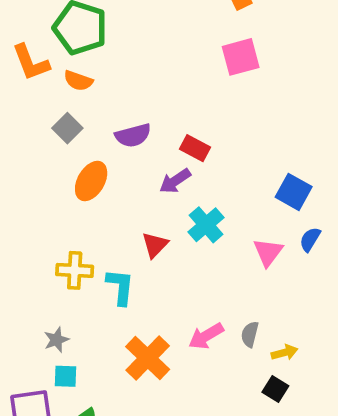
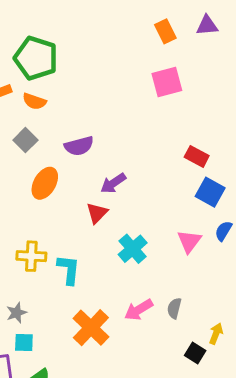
red rectangle: (195, 148) -> (197, 156), moved
cyan cross: (206, 225) -> (133, 249), moved
red triangle: (155, 245) -> (97, 213), moved
yellow arrow: (284, 353) -> (216, 334), moved, turned -54

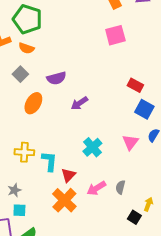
red triangle: (97, 213) -> (68, 175), moved

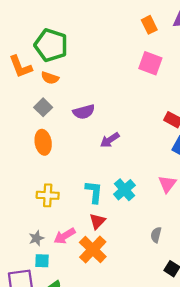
pink square: (115, 35) -> (150, 63), turned 35
orange ellipse: (33, 103) -> (43, 142), moved, turned -40
cyan L-shape: (49, 161) -> (94, 192), moved
pink arrow: (96, 188) -> (65, 236), moved

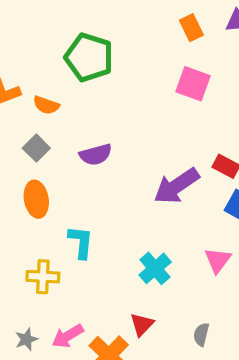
green pentagon: (51, 45) -> (89, 57), moved
purple arrow: (110, 140) -> (176, 186), moved, size x1.6
cyan L-shape: (94, 192) -> (81, 242), moved
red triangle: (97, 221) -> (142, 325), moved

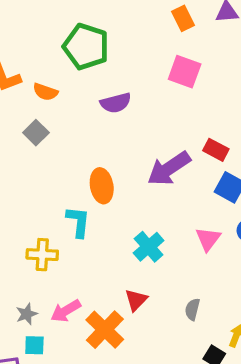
purple semicircle: (96, 155) -> (116, 103), moved
orange ellipse: (36, 199) -> (102, 186), moved

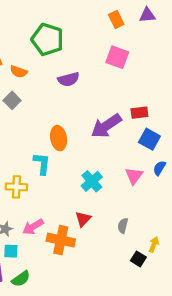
red rectangle: (216, 150) -> (139, 113), turned -35
orange cross: (105, 330) -> (61, 240), turned -32

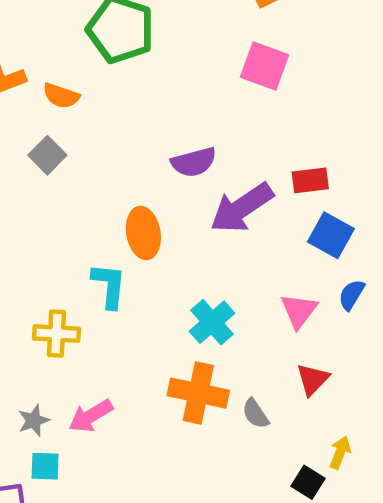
purple semicircle: (69, 79) -> (194, 162), moved
red triangle: (83, 219) -> (313, 379), moved
gray semicircle: (123, 226) -> (255, 414), moved, turned -48
orange cross: (61, 240) -> (198, 393), moved

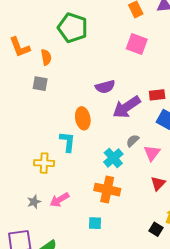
orange semicircle: (61, 96) -> (46, 57), turned -119
gray square: (47, 155) -> (40, 84), turned -35
gray semicircle: (255, 414) -> (133, 141), moved, turned 80
cyan square: (45, 466) -> (95, 223), moved

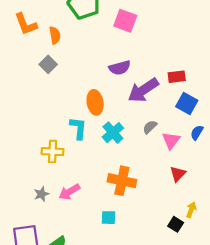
pink square: (137, 44) -> (125, 21), moved
gray square: (40, 84) -> (48, 64), turned 35
cyan cross: (113, 158) -> (113, 133), moved

